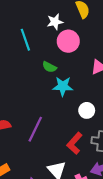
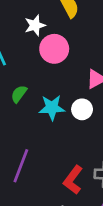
green semicircle: (49, 67) -> (19, 94), moved, turned 104
white circle: (87, 110) -> (82, 109), moved

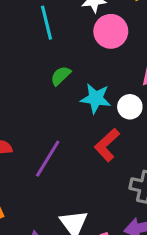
red L-shape: (73, 180) -> (107, 145), moved

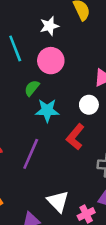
pink circle: (111, 31) -> (51, 61), moved
cyan star: (96, 98) -> (47, 110), moved

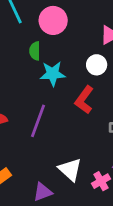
green semicircle: (32, 88) -> (35, 51), turned -35

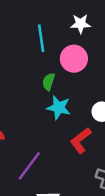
purple line: (38, 121) -> (29, 166), moved

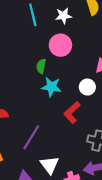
cyan line: (41, 38) -> (33, 15), moved

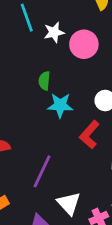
white star: (63, 16) -> (54, 32), moved
pink circle: (60, 45) -> (84, 44), moved

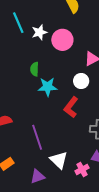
purple line: (42, 171) -> (37, 137), turned -40

